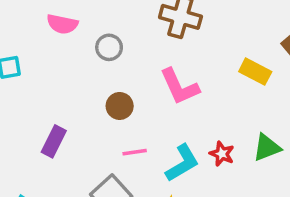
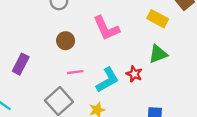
green triangle: (267, 148) -> (158, 54), moved

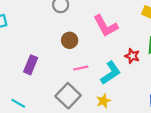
red star: (134, 74) -> (132, 56), moved

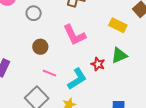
pink line: (81, 68) -> (50, 73), turned 32

